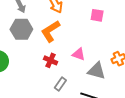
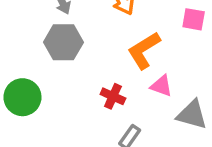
orange L-shape: (50, 31) -> (144, 50), moved

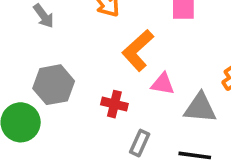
gray hexagon: (63, 42) -> (54, 85), moved

